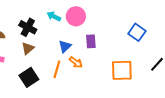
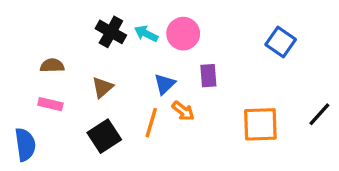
black cross: (28, 27) -> (111, 32), moved
blue square: (137, 32) -> (281, 42), moved

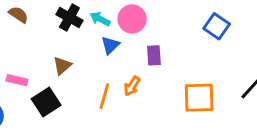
brown semicircle: (52, 66) -> (18, 15), moved, turned 36
blue triangle: (165, 84) -> (110, 45), moved
orange arrow: (183, 111) -> (132, 86), turned 84
black square: (104, 136) -> (46, 102), moved

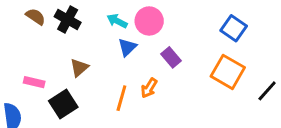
black cross: (69, 17) -> (68, 20), moved
purple rectangle: (154, 55) -> (171, 57), turned -36
orange square: (199, 98) -> (228, 72), moved, turned 32

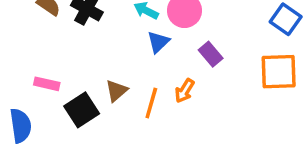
brown triangle: (79, 68) -> (116, 91), moved
orange square: (228, 72) -> (279, 72), turned -32

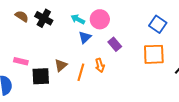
orange arrow: (184, 91) -> (100, 65), turned -48
black square: (82, 110) -> (41, 76), turned 30

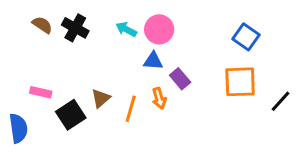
blue triangle: (85, 37) -> (153, 61), moved, turned 48
purple rectangle: (115, 44) -> (180, 79), moved
black square: (41, 76) -> (71, 115), turned -30

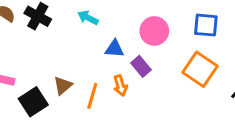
pink circle: (159, 29) -> (154, 31), moved
blue square: (246, 37) -> (206, 25), turned -30
orange square: (240, 82) -> (200, 69), turned 36

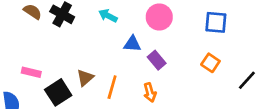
pink circle: (154, 31) -> (159, 17), moved
orange square: (200, 69) -> (210, 63), size x0.6
orange arrow: (120, 86) -> (150, 92), moved

